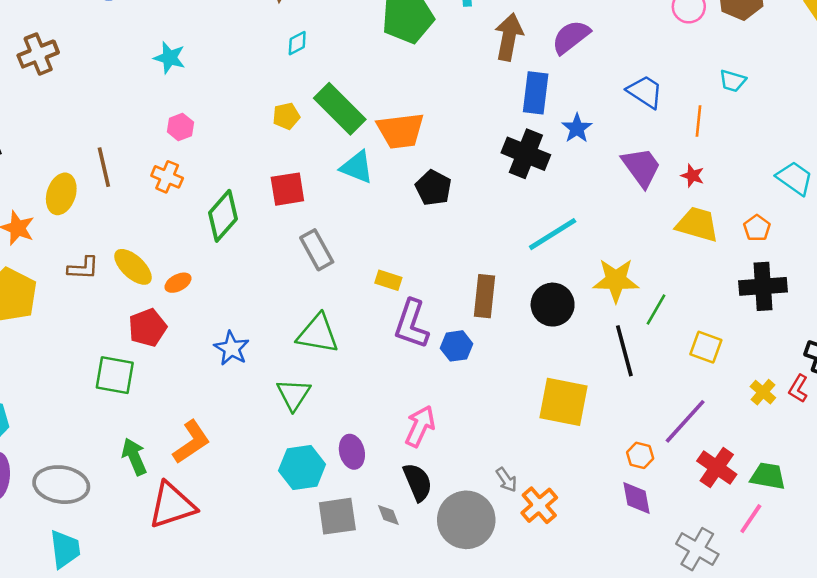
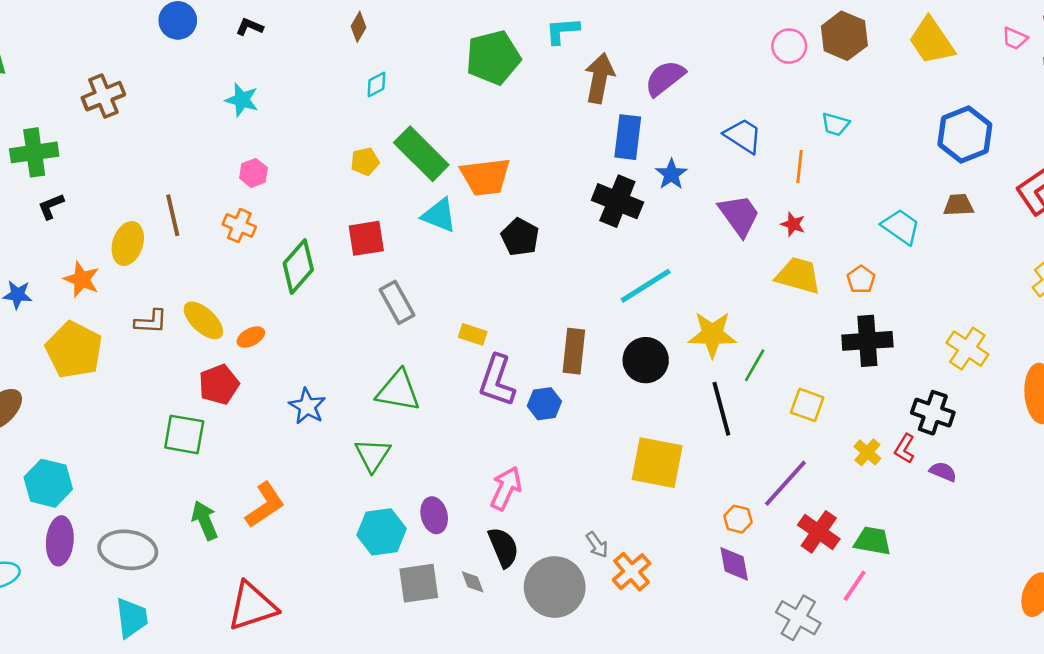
red triangle: (172, 505) -> (252, 606), moved

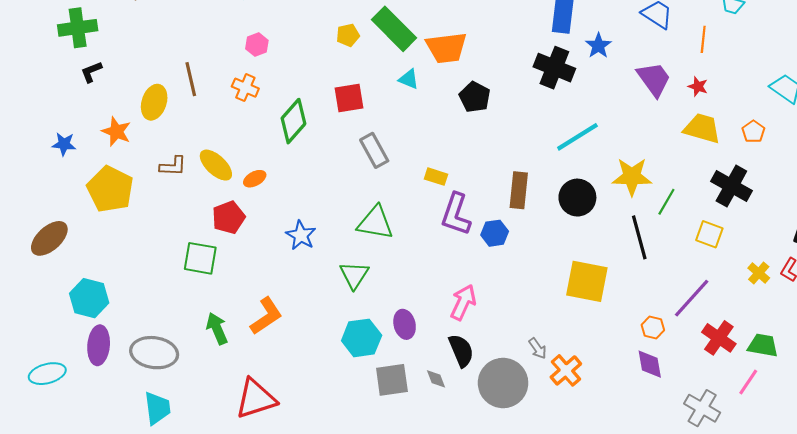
cyan triangle: (439, 215) -> (409, 79), size x0.7
black cross: (867, 341) -> (731, 186), moved, turned 33

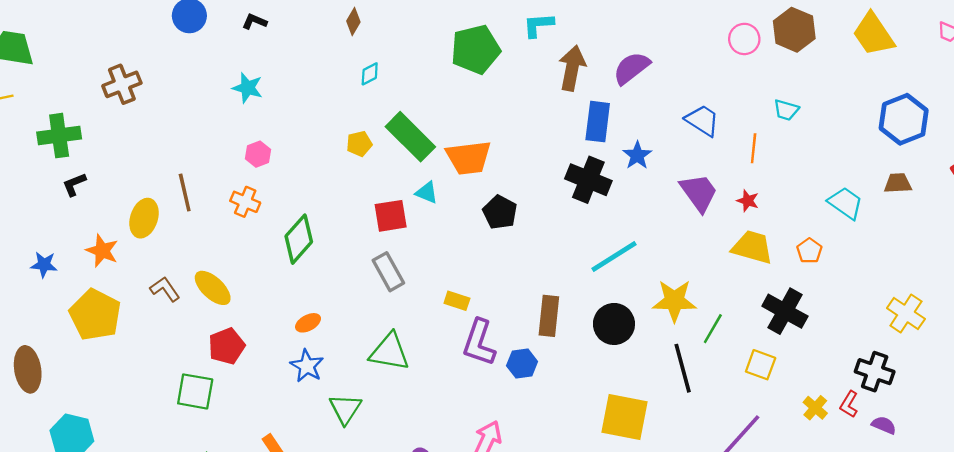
red square: (349, 98) -> (391, 216), moved
brown L-shape: (173, 166) -> (165, 289), turned -128
orange ellipse: (255, 179) -> (308, 323), moved
brown ellipse: (49, 238) -> (28, 369), turned -57
green triangle: (354, 275) -> (345, 409), moved

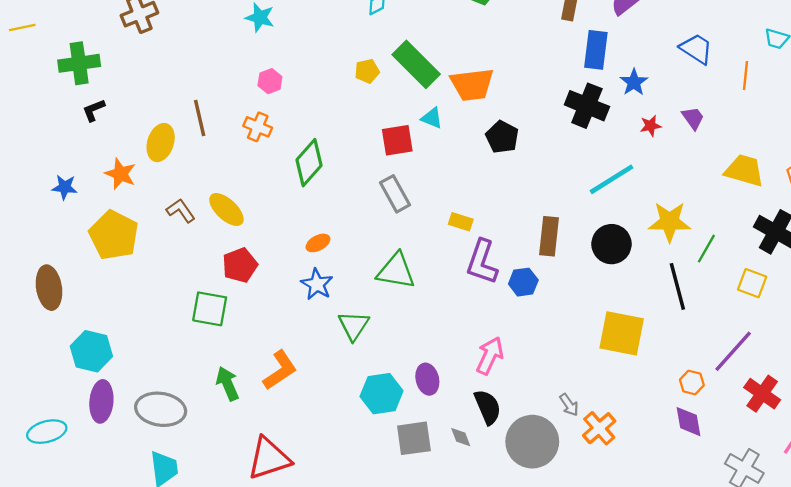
purple trapezoid: (699, 193) -> (693, 118), size x0.6
red star: (748, 201) -> (651, 126), moved, turned -30

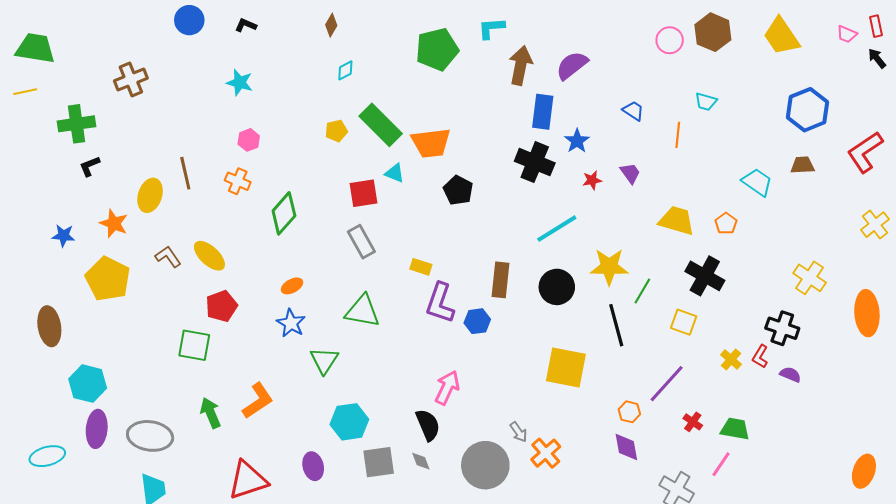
blue trapezoid: (696, 49) -> (633, 111), size x0.7
purple ellipse: (427, 379) -> (313, 466), moved
red cross: (762, 394) -> (693, 422), size x0.6
black semicircle: (488, 407) -> (428, 425), moved

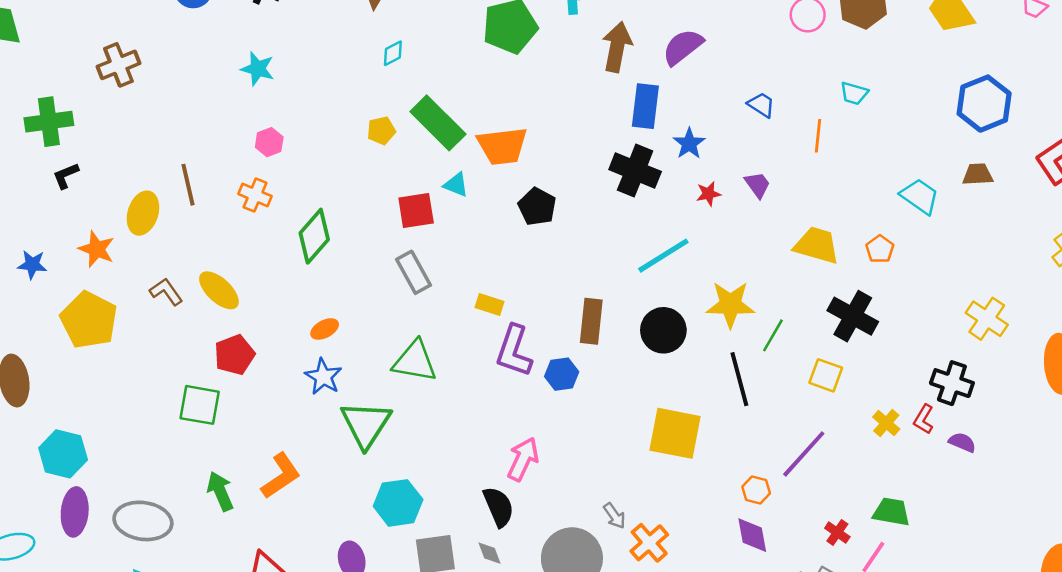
green triangle: (324, 360) -> (366, 424), size x1.4
red cross: (693, 422) -> (837, 533), moved

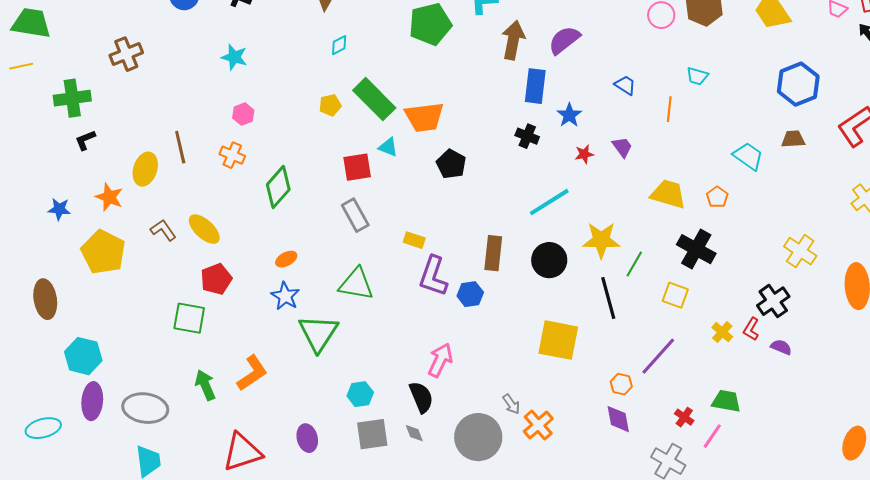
black cross: (635, 171) -> (527, 136), size x0.6
black cross: (952, 383) -> (773, 301), turned 36
cyan hexagon: (398, 503) -> (360, 394), moved, size x0.7

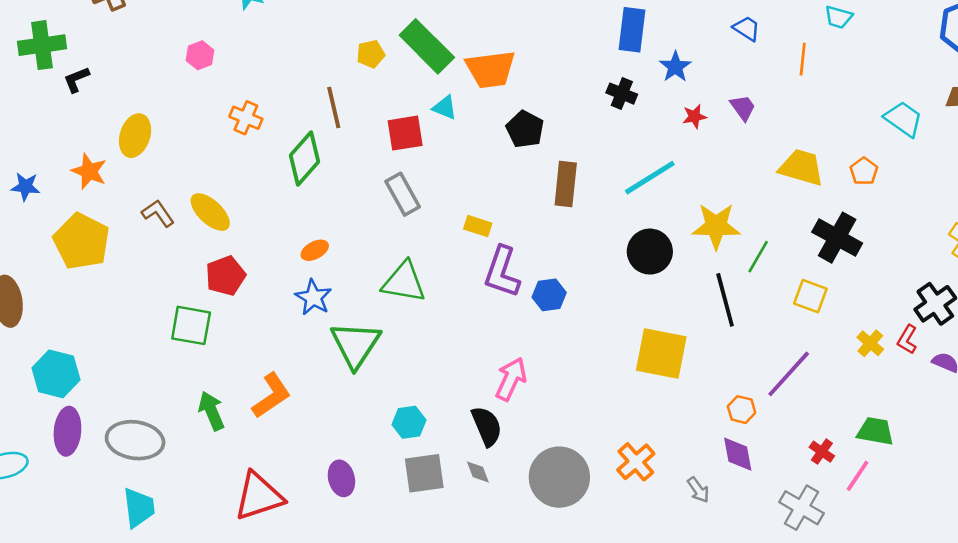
pink hexagon: (243, 114) -> (200, 55), moved
black L-shape: (85, 140) -> (76, 80), moved
brown line: (180, 147) -> (334, 108), moved
brown rectangle: (493, 253) -> (566, 184), moved
gray arrow: (511, 404) -> (698, 490), moved

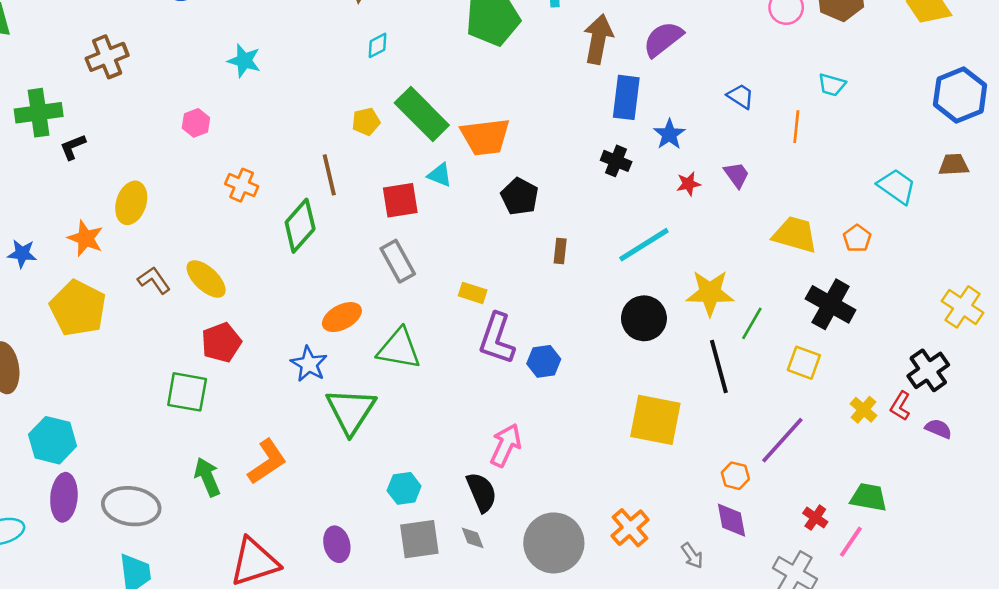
brown rectangle: (566, 184) -> (560, 251), size x0.6
orange ellipse: (315, 250) -> (342, 317), moved, size x1.4

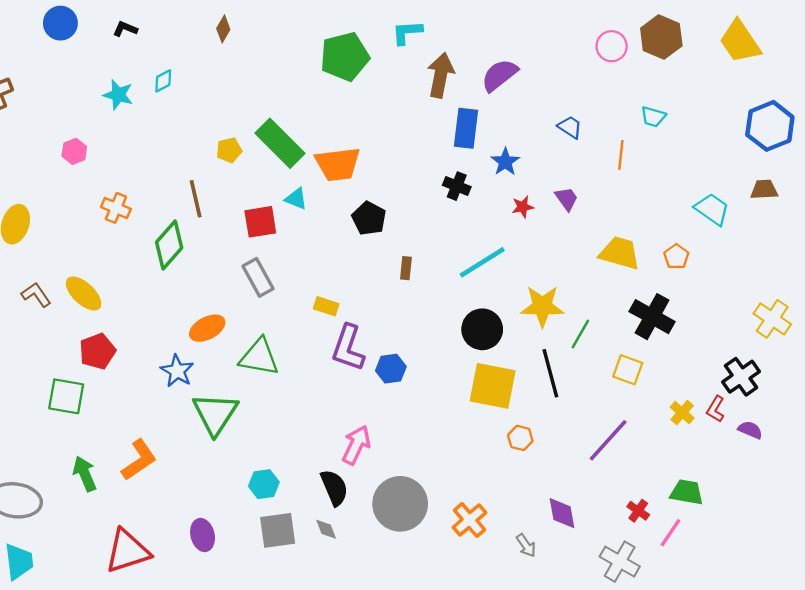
cyan diamond: (377, 45) -> (163, 81), moved
yellow square: (655, 420) -> (493, 386), moved
orange hexagon: (735, 476) -> (520, 438), moved
gray circle: (554, 543) -> (400, 504), moved

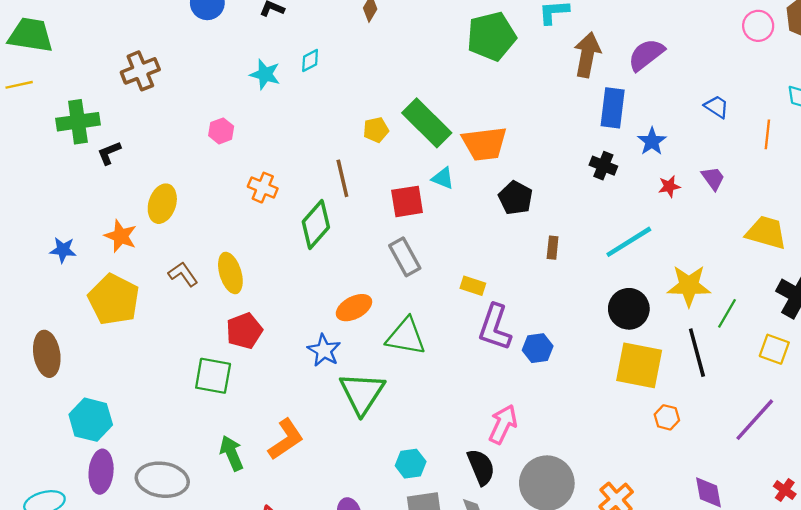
yellow ellipse: (84, 293) -> (230, 273), turned 30

